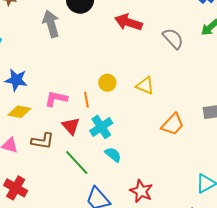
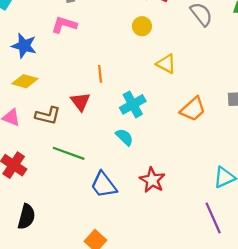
yellow circle: (107, 83) -> (142, 26), moved
pink L-shape: (56, 99) -> (64, 25), moved
cyan cross: (101, 127) -> (133, 104), moved
green line: (77, 163) -> (69, 153), moved, turned -32

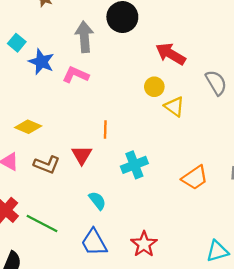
blue star: (24, 46) -> (41, 62), moved
yellow triangle: (166, 64) -> (174, 107), moved
cyan semicircle: (124, 137) -> (97, 201), moved
green line: (69, 153) -> (42, 223), moved

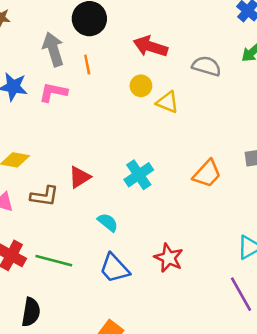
gray semicircle: (216, 83) -> (206, 66), turned -30
orange line: (105, 129) -> (87, 65), moved
red triangle: (82, 155) -> (80, 177), turned 40

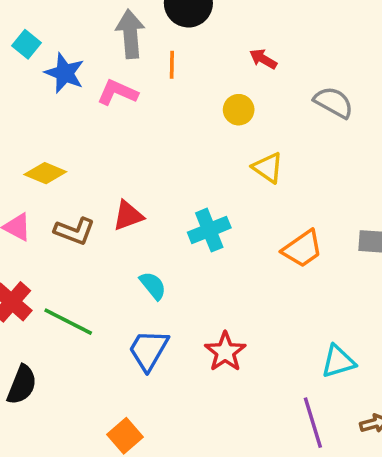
red arrow: (150, 46) -> (263, 59), size x0.6
yellow triangle: (167, 102) -> (268, 168), moved
blue trapezoid: (114, 268) -> (148, 350), turned 60

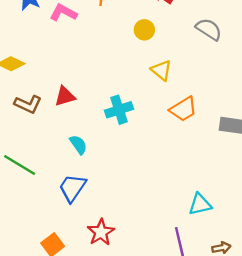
orange trapezoid: (302, 249) -> (183, 109), moved
red star: (225, 352) -> (101, 232), moved

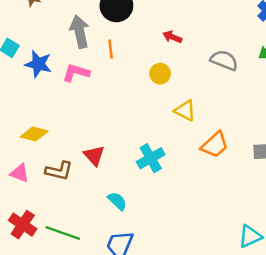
red triangle: (65, 96) -> (94, 156), turned -45

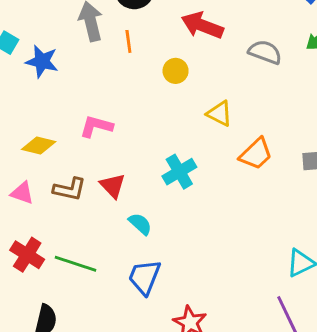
red arrow: (172, 37) -> (202, 25), size x1.8
pink L-shape: (76, 73) -> (96, 126), moved
yellow circle: (160, 74) -> (176, 71), moved
red triangle: (94, 156) -> (113, 186), moved

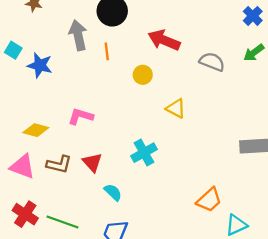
orange trapezoid: (256, 154) -> (209, 200), moved
pink triangle: (22, 193) -> (22, 167), size x1.4

